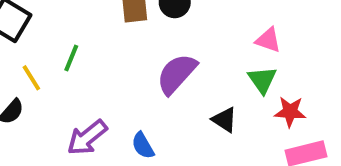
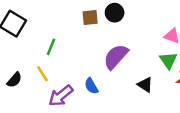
yellow line: (31, 78) -> (42, 74), moved
blue semicircle: (143, 146) -> (91, 86), moved

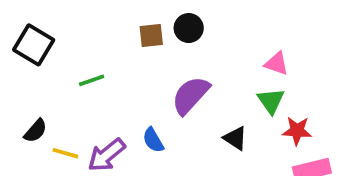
green line: (51, 47) -> (92, 80), turned 49
yellow line: (42, 74) -> (65, 153), moved, turned -42

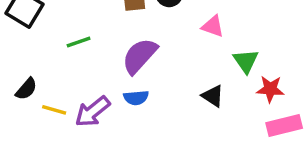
pink triangle: (276, 64) -> (213, 26), moved
purple semicircle: (191, 95) -> (140, 56), moved
blue semicircle: (153, 140) -> (136, 98), turned -65

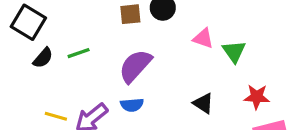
green triangle: (246, 61) -> (234, 51), moved
black semicircle: (26, 89) -> (43, 58), moved

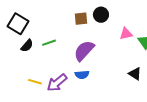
pink triangle: (203, 38) -> (126, 34), turned -32
black triangle: (203, 103) -> (135, 74), moved

